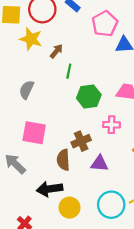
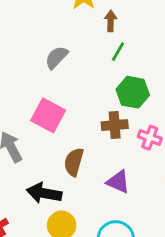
brown arrow: (56, 51) -> (111, 21), turned -56
brown cross: (81, 141) -> (115, 125), moved

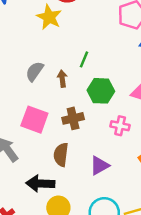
brown arrow: (111, 21) -> (62, 79), moved
brown cross: (115, 125) -> (73, 118), moved
purple triangle: (118, 182) -> (99, 166), turned -45

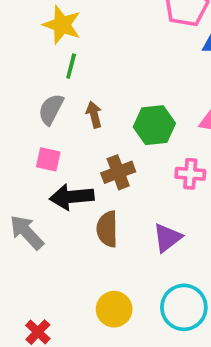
green line: (84, 59) -> (71, 66), moved
pink square: (34, 120) -> (48, 159), moved, size x0.6
black arrow: (40, 184) -> (72, 197), moved

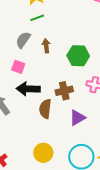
green line: (71, 66) -> (37, 18), turned 48
brown cross: (118, 172) -> (64, 91), moved

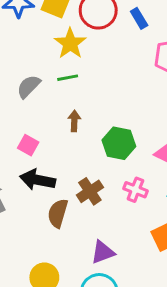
gray semicircle: (23, 40) -> (29, 86), moved
brown cross: (64, 91) -> (90, 191), turned -30
purple triangle: (77, 118) -> (103, 252), moved

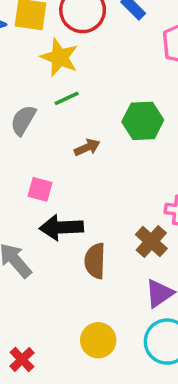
brown arrow: (74, 121) -> (87, 147), turned 78
green hexagon: (119, 143) -> (143, 121), moved
brown cross: (90, 191) -> (151, 241), moved

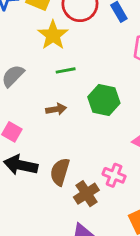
green line: (67, 98) -> (66, 70), moved
brown semicircle: (95, 261) -> (60, 172), moved

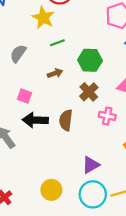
brown cross: (86, 194) -> (89, 92), moved

